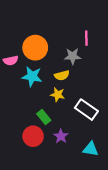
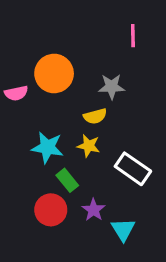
pink line: (86, 38) -> (133, 36), moved
cyan star: (32, 76) -> (47, 147), moved
cyan triangle: (91, 149) -> (123, 230), moved, turned 49

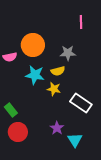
cyan star: (47, 147) -> (35, 75), moved
green rectangle: (67, 180) -> (11, 110), moved
red circle: (51, 210) -> (18, 132), moved

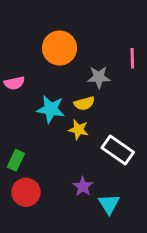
pink line: (81, 22) -> (132, 58), moved
orange circle: (33, 45) -> (59, 48), moved
green rectangle: (11, 110) -> (16, 160), turned 64

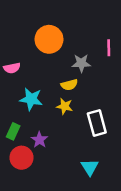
cyan star: (51, 109) -> (31, 99), moved
white rectangle: (118, 150) -> (97, 123), turned 40
purple star: (83, 186) -> (39, 140), moved

